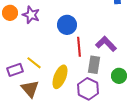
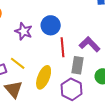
purple star: (31, 15) -> (24, 31), moved

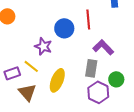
purple star: (24, 31) -> (43, 46), moved
red line: (63, 47) -> (88, 19), moved
purple hexagon: (72, 89) -> (98, 92), moved

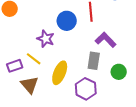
purple hexagon: (98, 92) -> (86, 89), moved

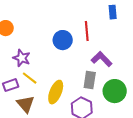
purple star: (46, 39) -> (22, 58), moved
green circle: (119, 72) -> (115, 91), size x1.5

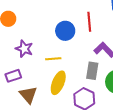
yellow line: (30, 78) -> (53, 59), moved, turned -42

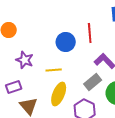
gray rectangle: (92, 71) -> (93, 82), turned 42

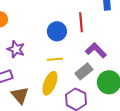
yellow line: (54, 70) -> (55, 59), moved

